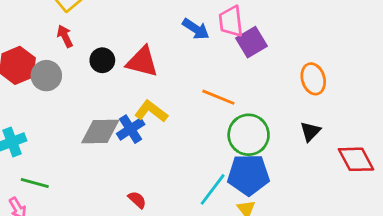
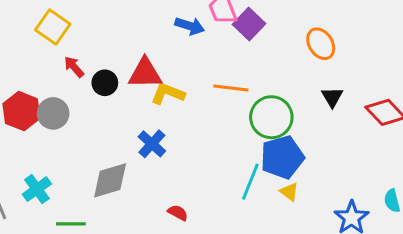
red arrow: (65, 36) -> (74, 67), moved
yellow L-shape: (151, 111) -> (168, 94), moved
gray diamond: (100, 131) -> (110, 180), moved

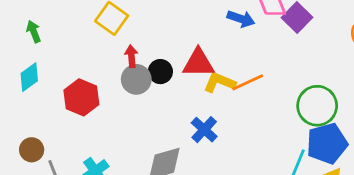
red arrow: (74, 67) -> (131, 56), turned 35
orange line: (231, 88) -> (248, 82), moved, turned -32
gray circle: (53, 113) -> (136, 79), moved

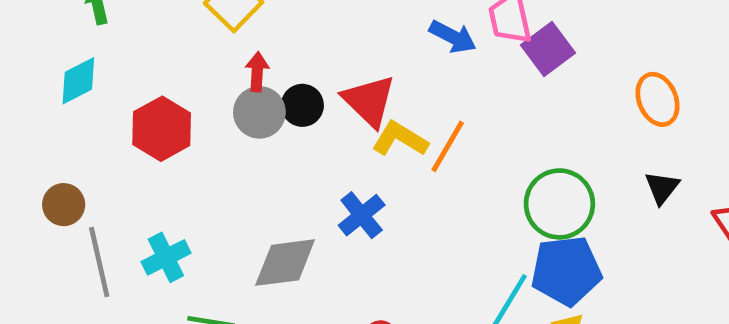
red triangle: (198, 63) -> (369, 101), turned 36
orange line: (248, 82) -> (448, 146), turned -44

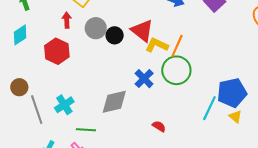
red arrow: (257, 72) -> (67, 20), moved
gray circle: (259, 112) -> (96, 28), moved
green circle: (559, 204) -> (176, 70), moved

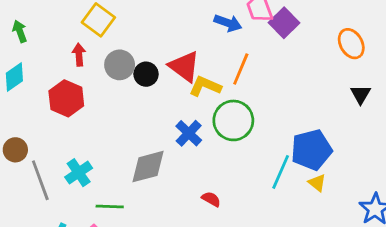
orange line: (177, 46) -> (241, 69), moved

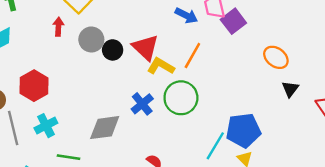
orange ellipse: (351, 44) -> (276, 57), moved, turned -30
red hexagon: (66, 98) -> (34, 86), moved

